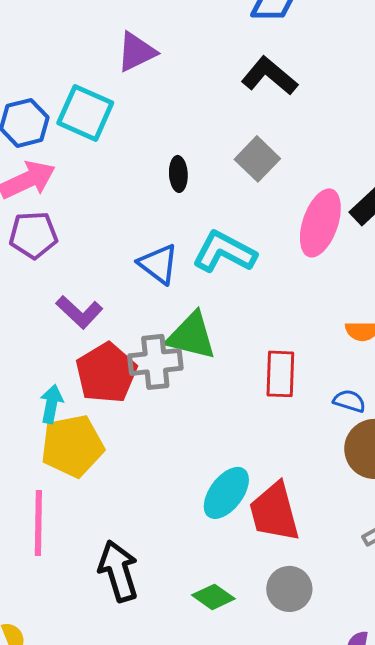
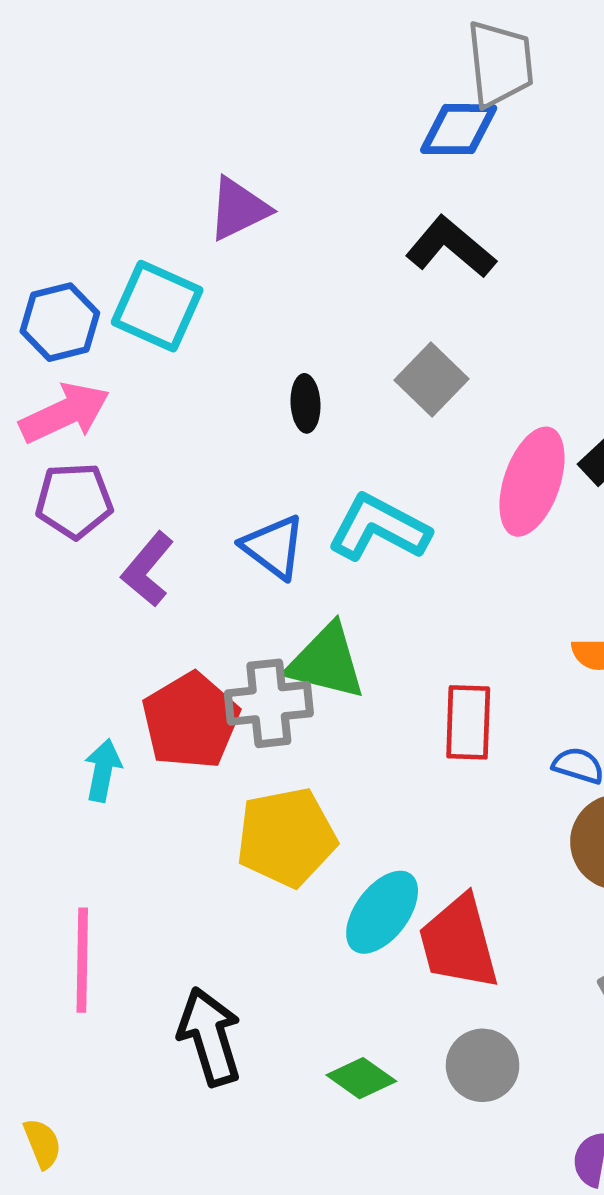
purple L-shape: (79, 312) -> (148, 569), moved, turned 87
yellow pentagon: (72, 446) -> (286, 837), moved

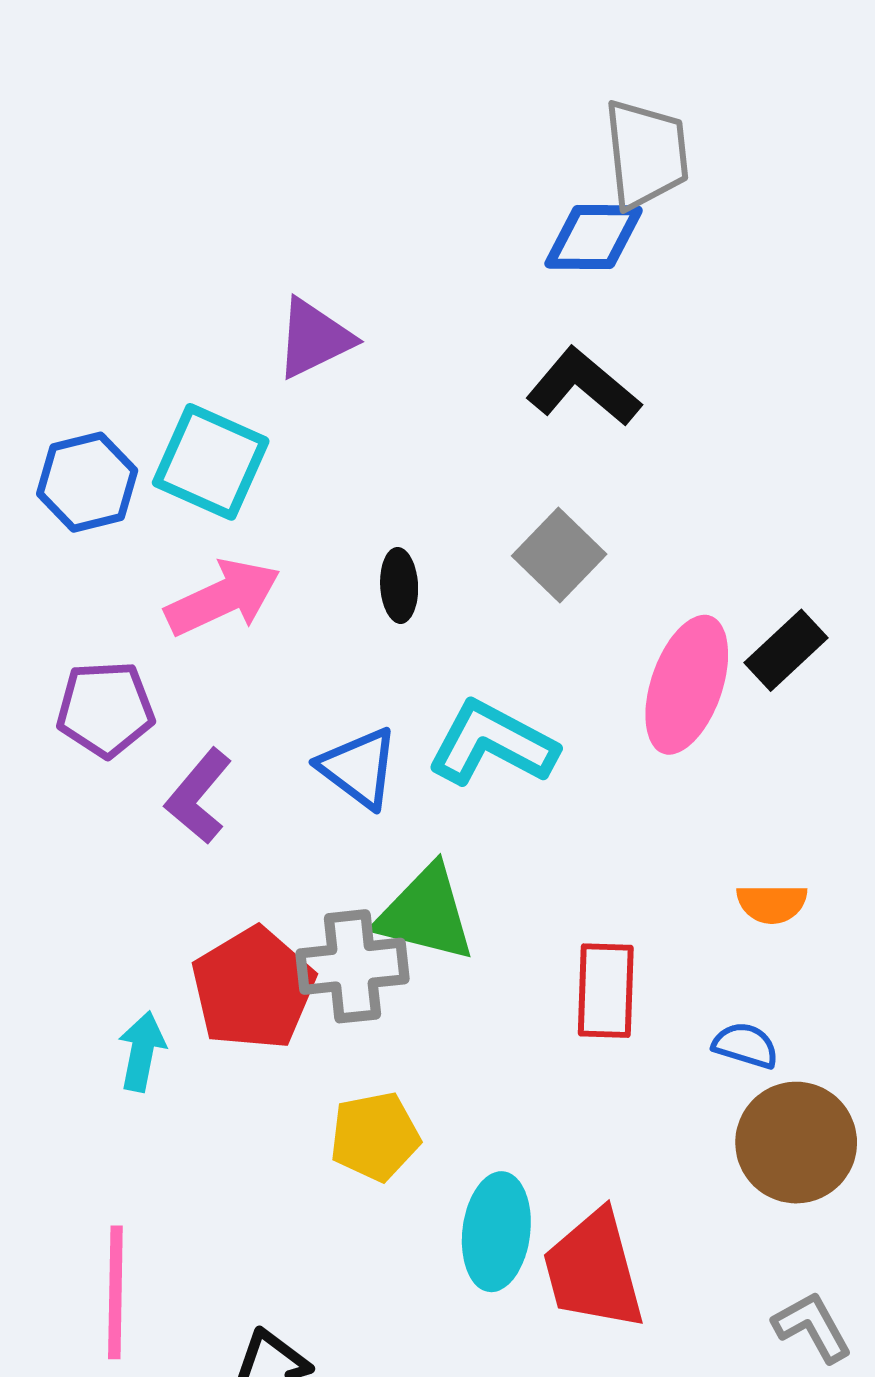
pink arrow: (65, 413) -> (223, 598), moved
yellow pentagon: (286, 837) -> (375, 1136), size x0.7
cyan ellipse: (382, 912) -> (496, 1232), turned -30

